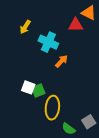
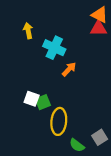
red triangle: (76, 25) -> (98, 28), moved
yellow arrow: (25, 27) -> (28, 31), turned 136

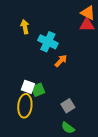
yellow ellipse: (59, 121) -> (25, 106), moved
gray square: (100, 137) -> (68, 106), moved

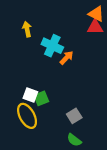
orange arrow: (61, 61) -> (67, 58), moved
yellow ellipse: (25, 106) -> (27, 116), turned -35

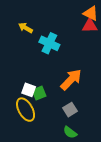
yellow arrow: (27, 29) -> (26, 28), turned -48
orange arrow: (67, 58) -> (71, 80), moved, size x1.6

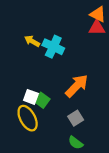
yellow arrow: (26, 28) -> (32, 41), moved
green square: (39, 93) -> (42, 100), turned -32

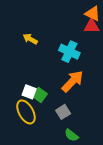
cyan cross: (53, 47) -> (69, 52), moved
gray square: (76, 118) -> (63, 112), moved

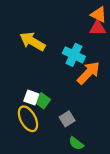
yellow arrow: (30, 39) -> (32, 41), size x1.6
orange arrow: (73, 81) -> (89, 73), moved

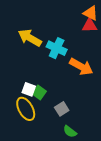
cyan cross: (74, 55) -> (57, 48), moved
orange arrow: (89, 73) -> (81, 67), turned 75

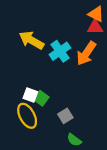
cyan cross: (57, 48) -> (60, 51), turned 30
orange arrow: (81, 67) -> (86, 53), moved, turned 95

